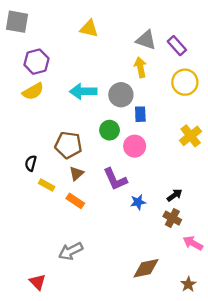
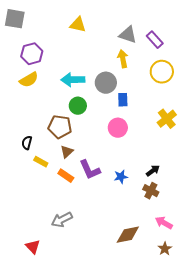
green circle: (110, 130) -> (78, 106), moved
purple L-shape: (115, 179) -> (90, 170), moved
pink arrow: (193, 243) -> (164, 223), moved

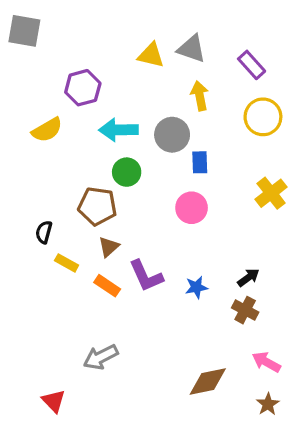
yellow triangle: (78, 25) -> (151, 55), moved
gray triangle: (128, 35) -> (192, 49), moved
purple hexagon: (32, 54) -> (83, 88), moved

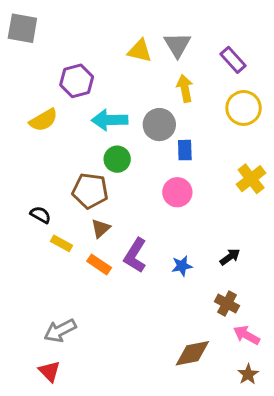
gray triangle: (192, 49) -> (177, 45), turned 40
black semicircle: (44, 232) -> (40, 215), turned 105
purple L-shape: (146, 276) -> (135, 255), turned 56
brown cross: (245, 310) -> (227, 304), moved
gray arrow: (101, 357) -> (60, 331), moved

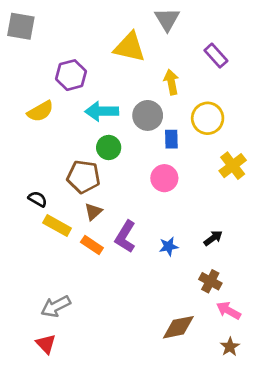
gray triangle: (177, 45) -> (167, 19), moved
yellow triangle: (140, 51) -> (130, 47), size x1.4
yellow circle: (244, 108) -> (208, 118), moved
yellow rectangle: (62, 243) -> (57, 226), size x1.4

